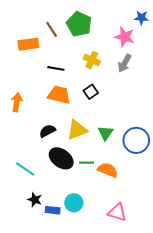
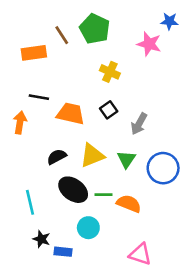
gray arrow: (125, 63) -> (139, 124), moved
black line: (56, 68) -> (39, 97), moved
cyan line: (25, 169) -> (30, 202), turned 42
cyan circle: (74, 203) -> (88, 228), moved

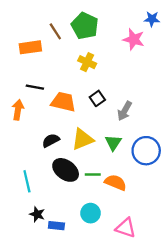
yellow cross: (110, 72) -> (87, 62), moved
cyan circle: (88, 228) -> (91, 213), moved

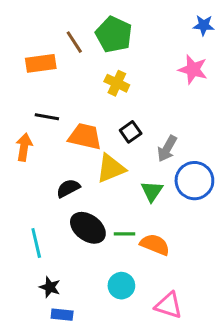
pink star: (134, 39) -> (193, 69), moved
yellow triangle: (83, 139) -> (111, 168), moved
blue circle: (146, 151) -> (194, 181), moved
blue rectangle: (56, 226) -> (62, 315), moved

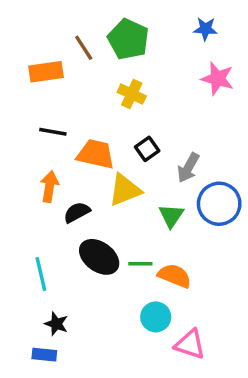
blue star: (204, 25) -> (205, 29), moved
orange arrow: (24, 147) -> (49, 187), moved
cyan circle: (121, 286) -> (156, 317), moved
blue rectangle: (62, 315) -> (44, 355), moved

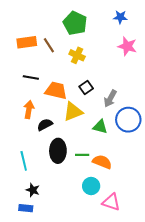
brown line: (84, 48) -> (49, 45), moved
green triangle: (171, 216) -> (100, 127), turned -49
black ellipse: (99, 257) -> (58, 151), turned 55

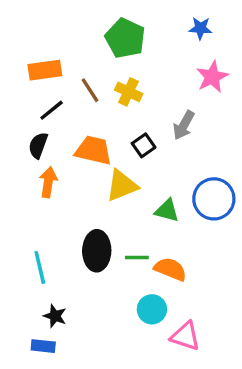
brown line: (49, 45) -> (90, 90), moved
pink star: (127, 46) -> (212, 77), turned 30
black line: (31, 77) -> (52, 110), moved, turned -49
gray arrow: (110, 99) -> (184, 125), moved
black semicircle: (45, 125) -> (38, 145), moved, turned -42

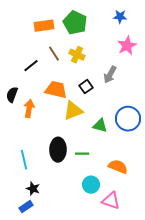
orange rectangle: (45, 70) -> (44, 26), moved
black semicircle: (38, 145) -> (12, 95), moved
orange semicircle: (170, 269) -> (118, 167), moved
blue rectangle: (43, 346) -> (26, 207), turned -40

